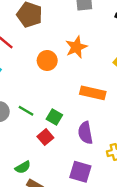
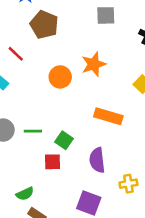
green line: (26, 111) -> (33, 131), turned -35
red square: (45, 137) -> (53, 162), turned 35

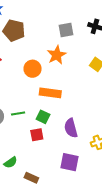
gray square: (106, 15) -> (66, 30), moved
orange rectangle: (108, 116) -> (50, 93), moved
green semicircle: (25, 194) -> (11, 162), moved

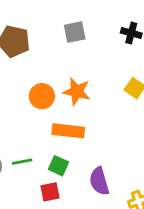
gray square: (66, 30) -> (75, 32), moved
orange star: (57, 55) -> (77, 92), moved, turned -30

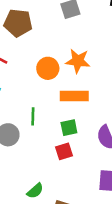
green line: (22, 162) -> (33, 116), moved, turned -72
green square: (58, 166) -> (69, 128), turned -30

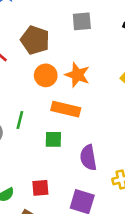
brown pentagon: (18, 23) -> (35, 40), moved
red square: (64, 151) -> (40, 188), moved

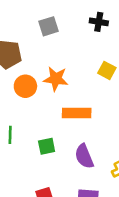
orange rectangle: (66, 109) -> (77, 113), moved

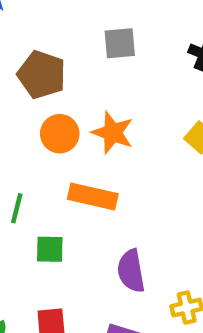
orange rectangle: (77, 113) -> (93, 197), moved
green square: (47, 146) -> (50, 249), moved

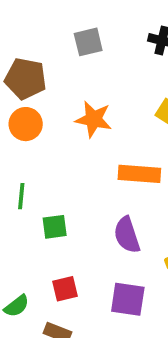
orange circle: (60, 134) -> (26, 124), moved
orange rectangle: (93, 197) -> (139, 174), moved

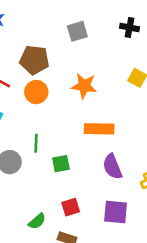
orange rectangle: (139, 174) -> (99, 129), moved

